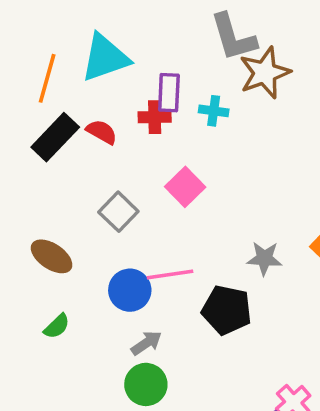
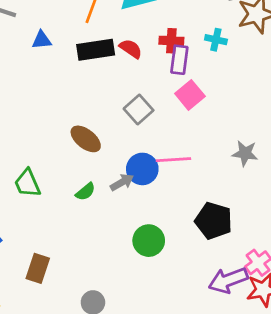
purple rectangle: (169, 93) -> (179, 60), moved
black rectangle: (55, 137) -> (96, 50), turned 33
black pentagon: (227, 310) -> (214, 221), moved
gray arrow: (146, 343) -> (122, 182), moved

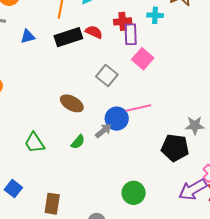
gray star: (245, 153) -> (195, 125), moved
green circle: (149, 241) -> (134, 193), moved

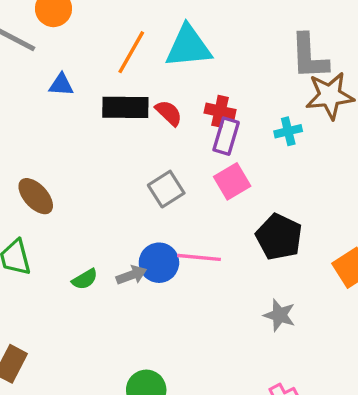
cyan cross: (155, 15) -> (288, 131), moved, turned -35
brown ellipse: (72, 103) -> (36, 196), moved
black pentagon: (175, 148) -> (279, 237), moved

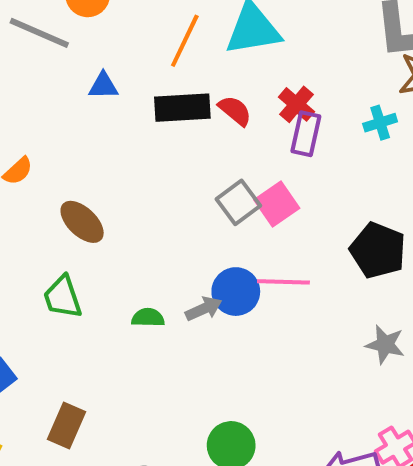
red cross: (220, 111) -> (296, 104), turned 32
pink square: (232, 181) -> (277, 204), moved
green semicircle: (85, 279) -> (148, 318), turned -144

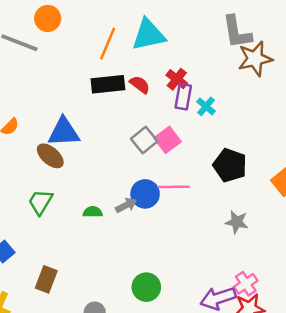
blue triangle: (103, 86) -> (64, 132), moved, size x1.8
cyan cross: (380, 123) -> (206, 106), moved, turned -30
green trapezoid: (63, 297) -> (40, 202), turned 52

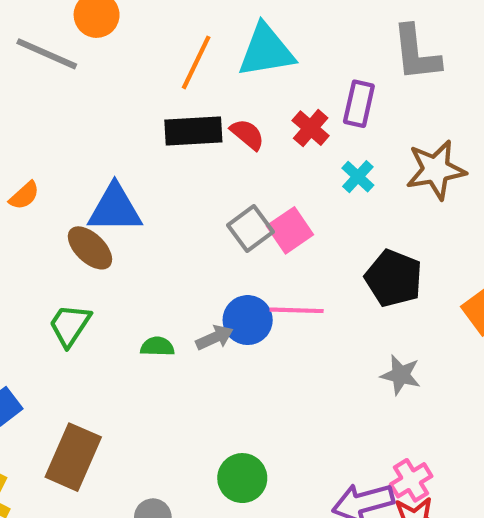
brown star: (255, 59) -> (436, 170), moved
purple rectangle: (183, 97) -> (359, 104), moved
brown rectangle: (46, 279) -> (73, 457), size x1.4

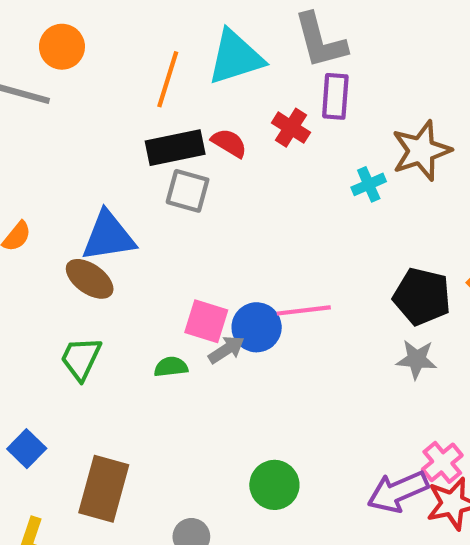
gray L-shape: (416, 53) -> (320, 41), moved
cyan cross: (358, 177) -> (369, 184), moved, turned 32
gray square: (250, 229) -> (188, 191), moved, turned -30
pink square: (290, 230) -> (206, 321), moved, turned -30
black pentagon: (394, 278) -> (422, 297), moved

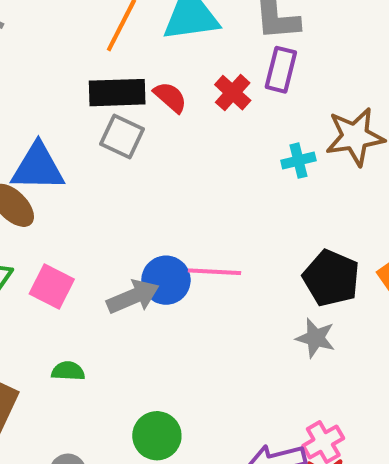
pink square: (206, 321) -> (52, 287), moved
gray arrow: (226, 350) -> (133, 297), size x1.4
green semicircle: (171, 367) -> (68, 371), moved

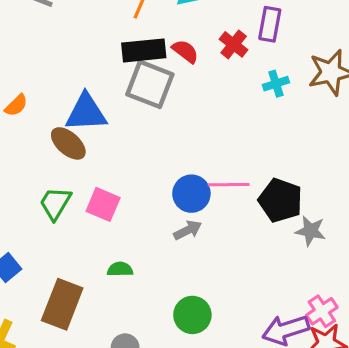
gray square: (122, 137) -> (150, 84), size x1.4
cyan cross: (298, 161) -> (276, 84), moved
black pentagon: (331, 278) -> (280, 200), moved
gray arrow: (133, 297) -> (188, 230), moved, size x0.7

